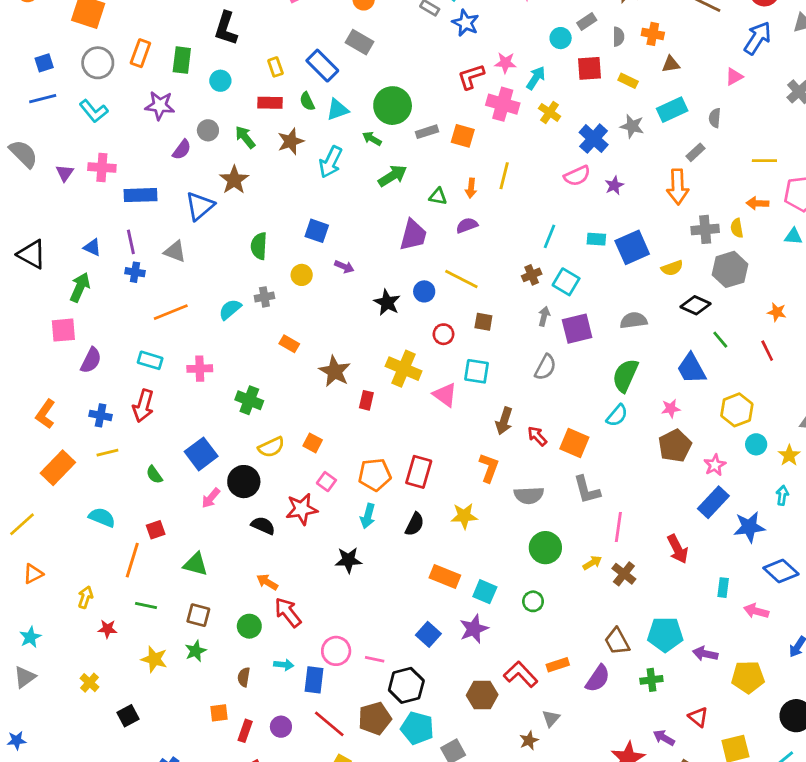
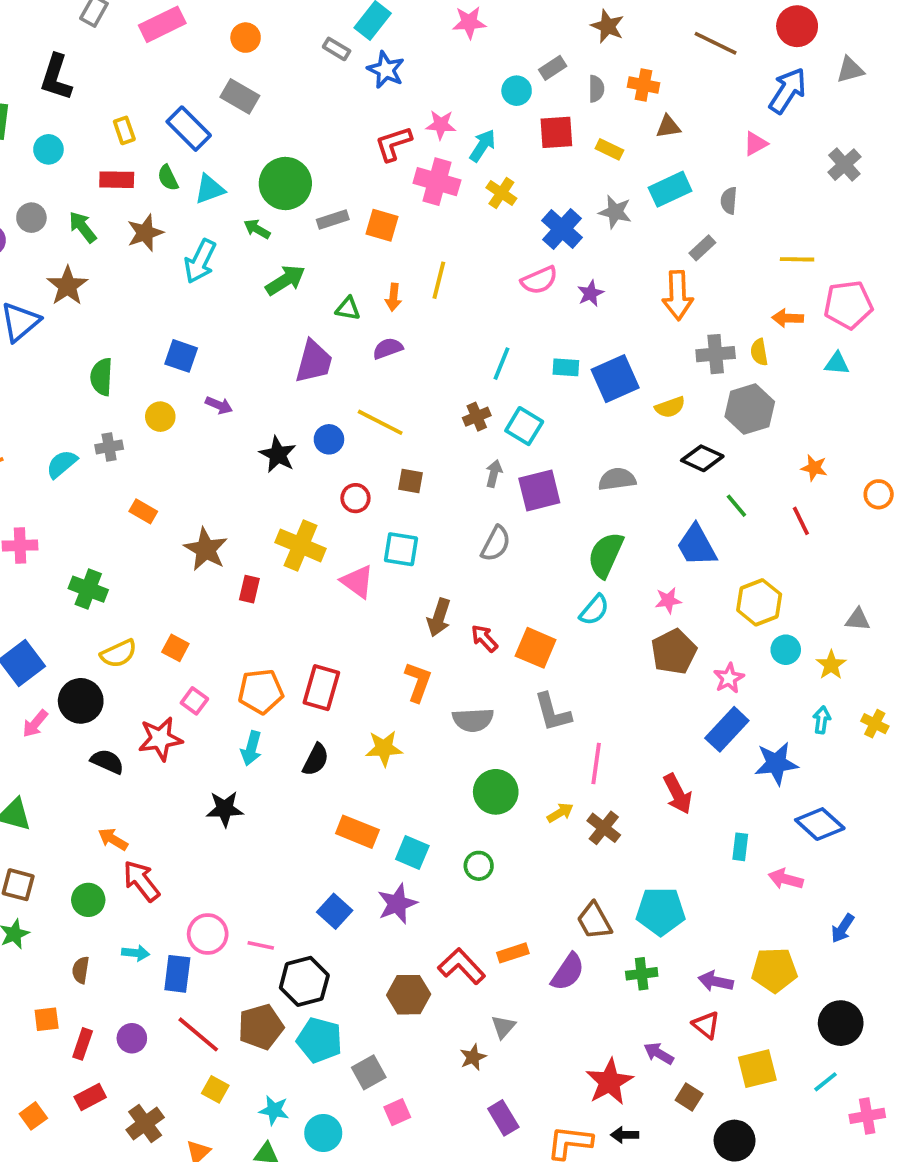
purple arrow: (705, 654) -> (716, 981), moved

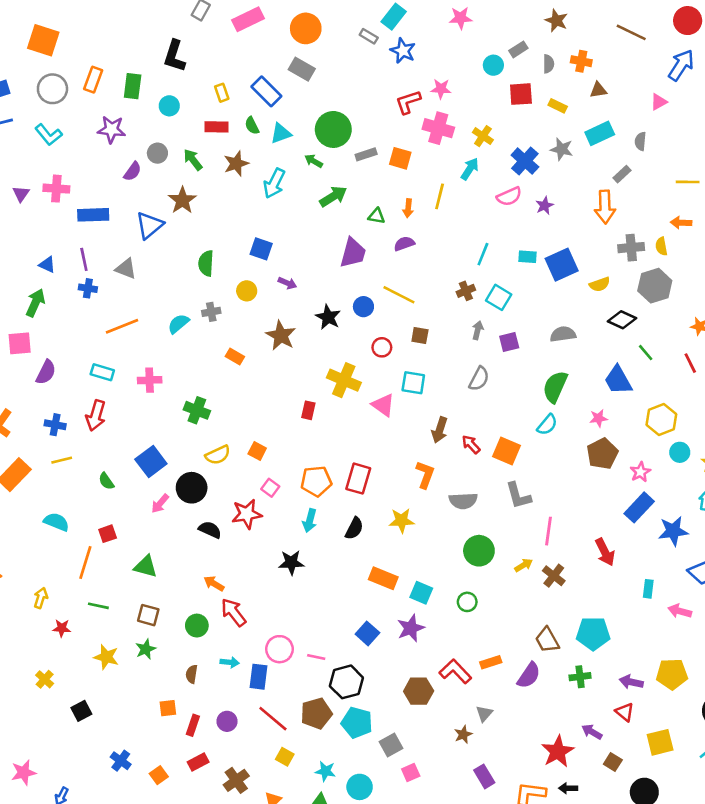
orange circle: (246, 38) -> (306, 28), size x1.5
cyan arrow: (482, 146) -> (470, 169), moved
purple square: (539, 491) -> (509, 342), size x0.7
brown star: (206, 549) -> (281, 336), moved

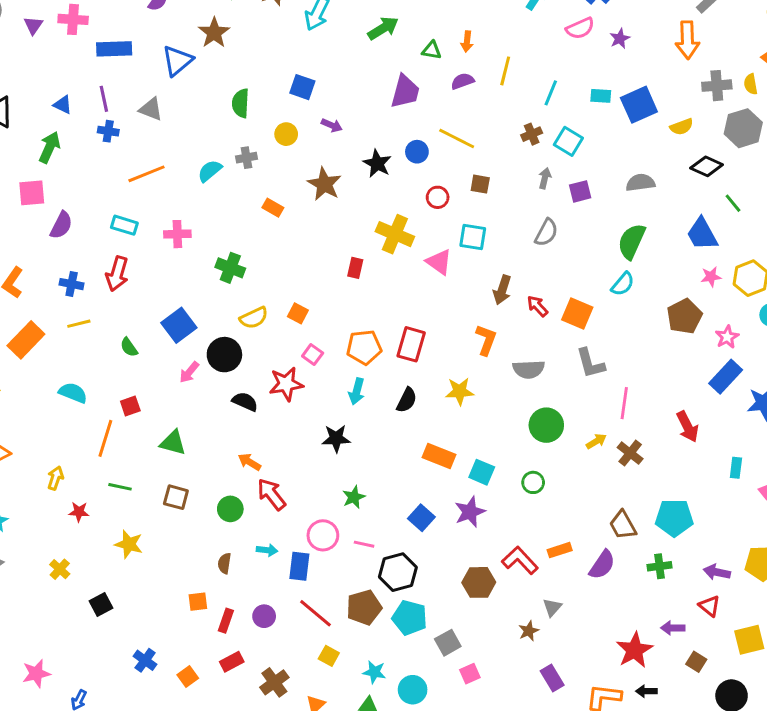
yellow line: (440, 196) -> (505, 71), moved
pink star: (598, 418) -> (711, 277), moved
green star: (146, 649) -> (354, 497), moved
purple arrow: (592, 732) -> (673, 628), turned -30

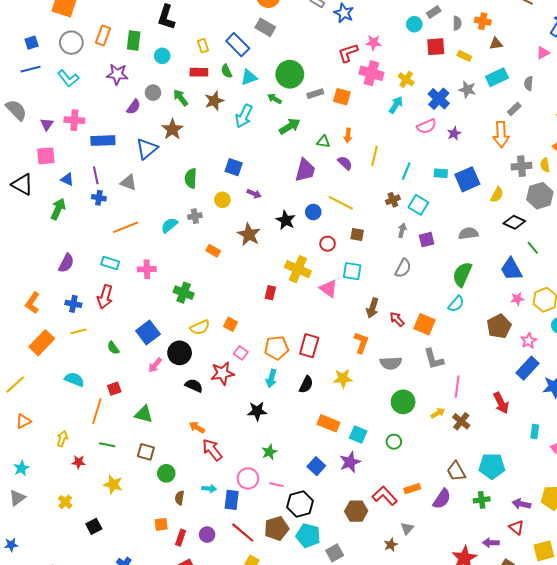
purple semicircle: (463, 81) -> (345, 163), turned 63
yellow semicircle: (682, 127) -> (497, 195), turned -42
pink square: (32, 193) -> (46, 156), moved
green circle: (230, 509) -> (166, 473), moved

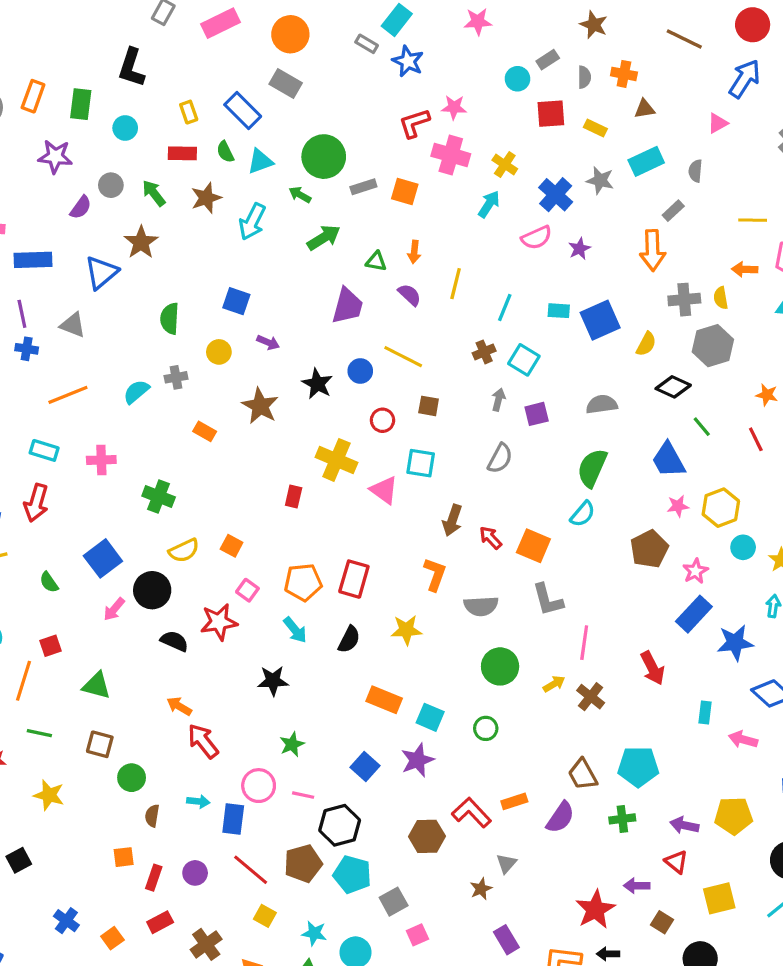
cyan arrow: (271, 378) -> (295, 630), turned -54

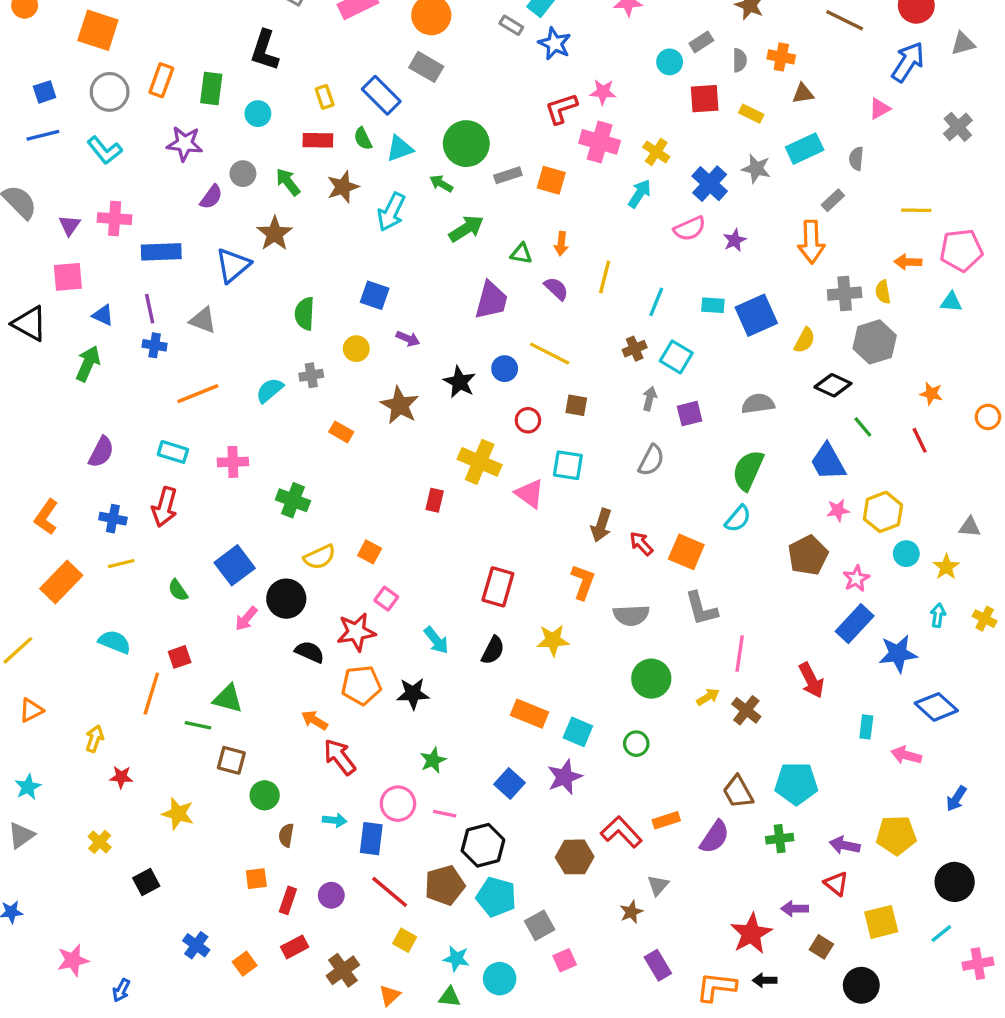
orange pentagon: (303, 582) -> (361, 685), moved
green line: (39, 733) -> (198, 725), moved

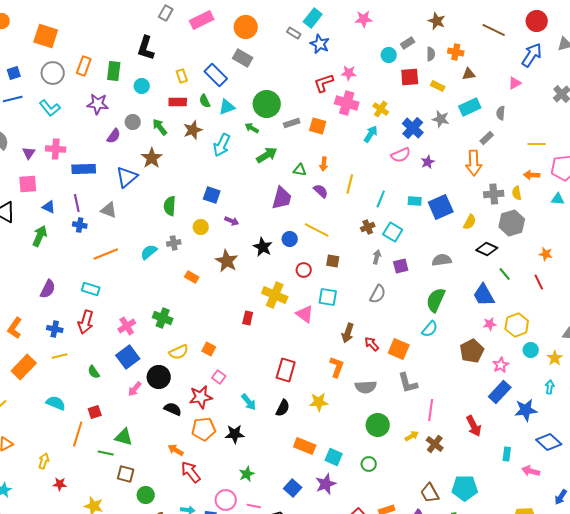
pink cross: (233, 462) -> (127, 326), moved, turned -30

